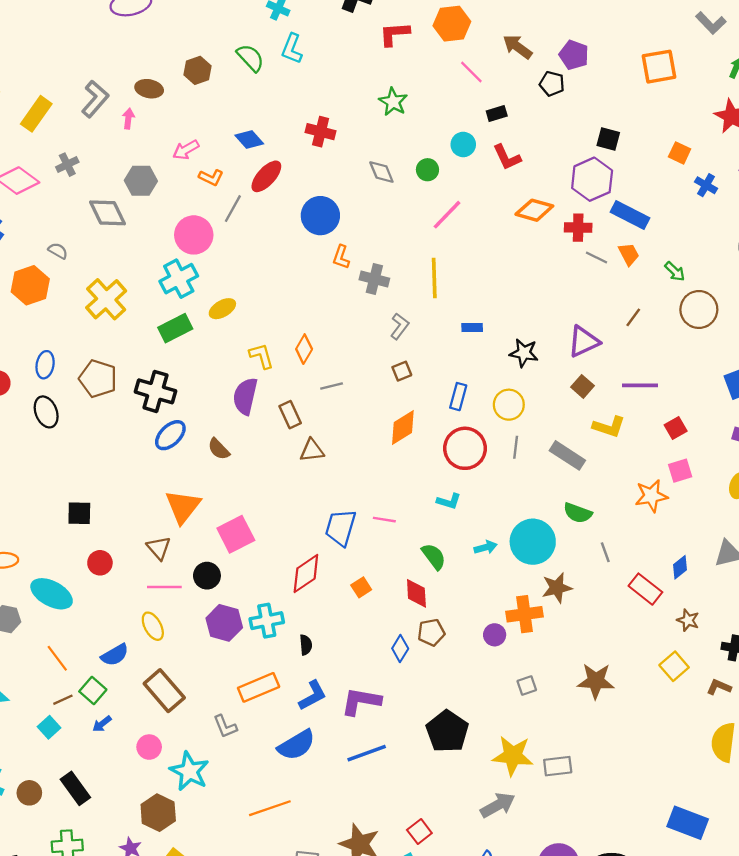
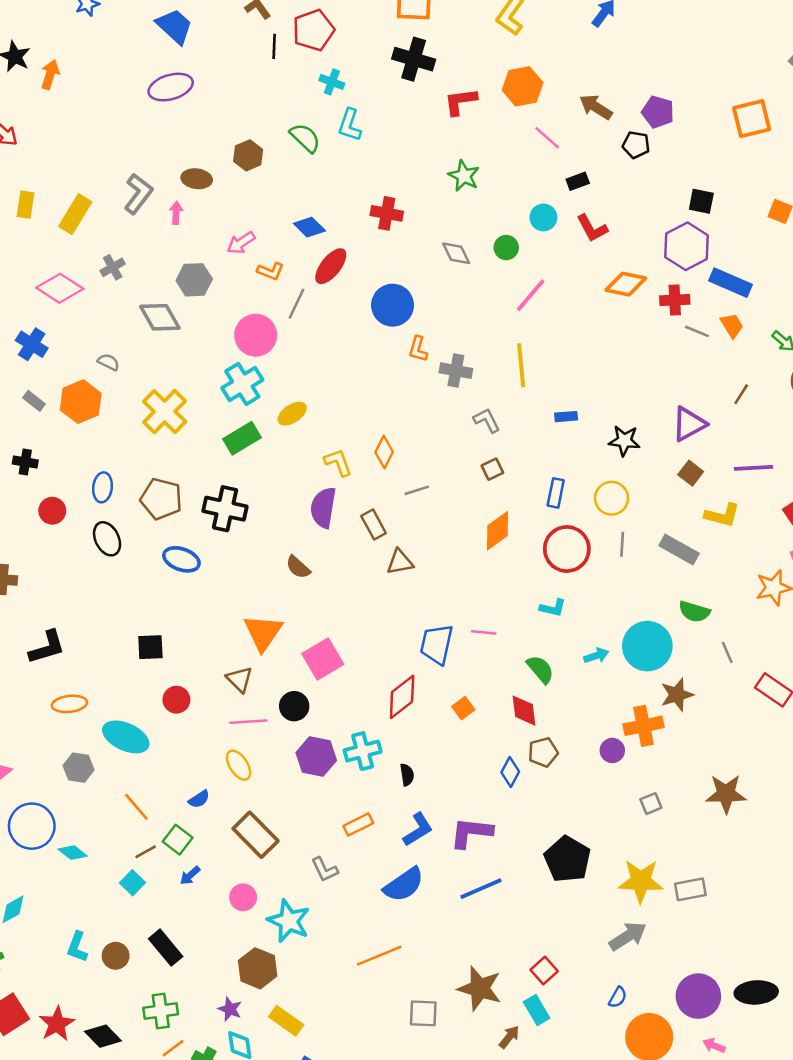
gray L-shape: (400, 326) -> (487, 420), turned -60
blue ellipse: (170, 435) -> (181, 559), moved, turned 68
blue semicircle: (115, 655) -> (199, 799), size x0.7
orange rectangle: (259, 687) -> (358, 824), size x0.7

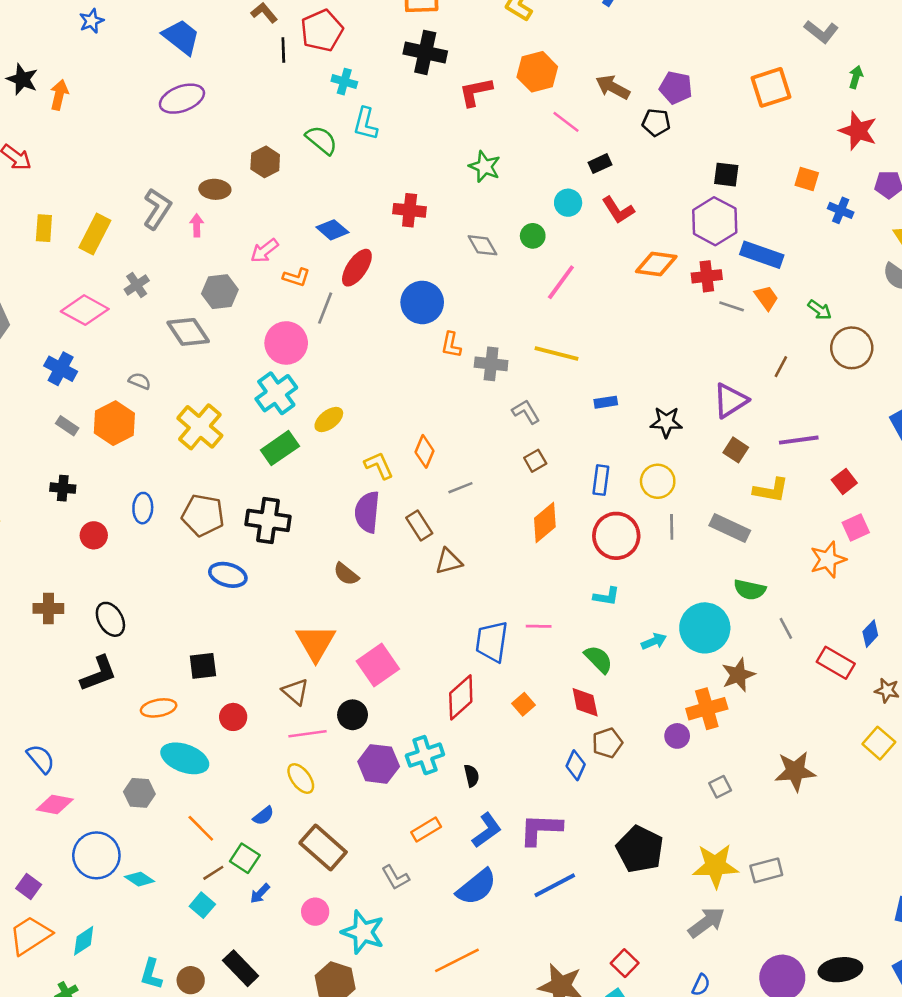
yellow line: (521, 365) -> (557, 354), turned -66
black ellipse: (107, 539) -> (110, 619), moved
orange ellipse: (69, 704) -> (159, 708), moved

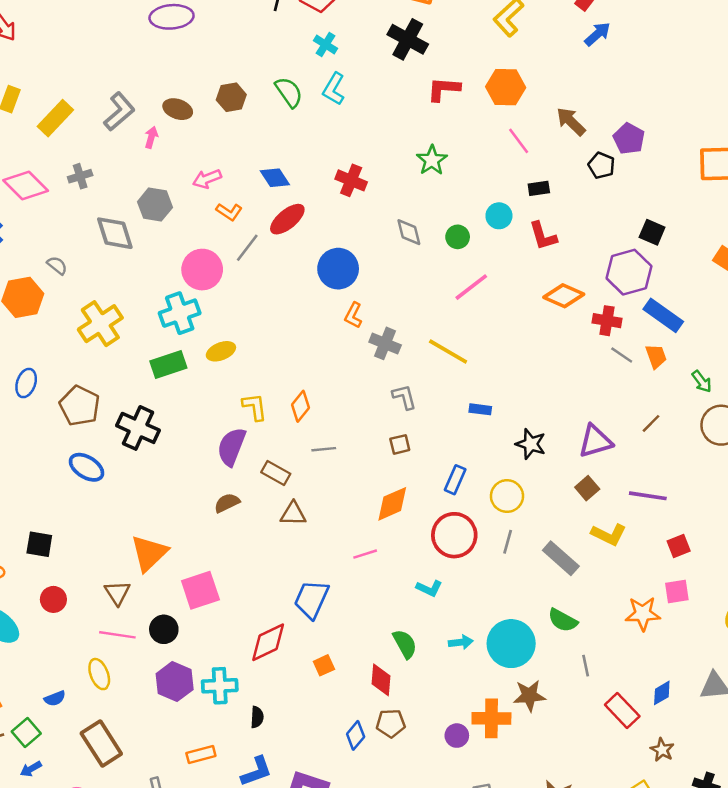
brown rectangle: (419, 525) -> (276, 473), turned -44
brown semicircle: (346, 574) -> (227, 503), moved, turned 100
pink line: (539, 626) -> (365, 554), moved, turned -35

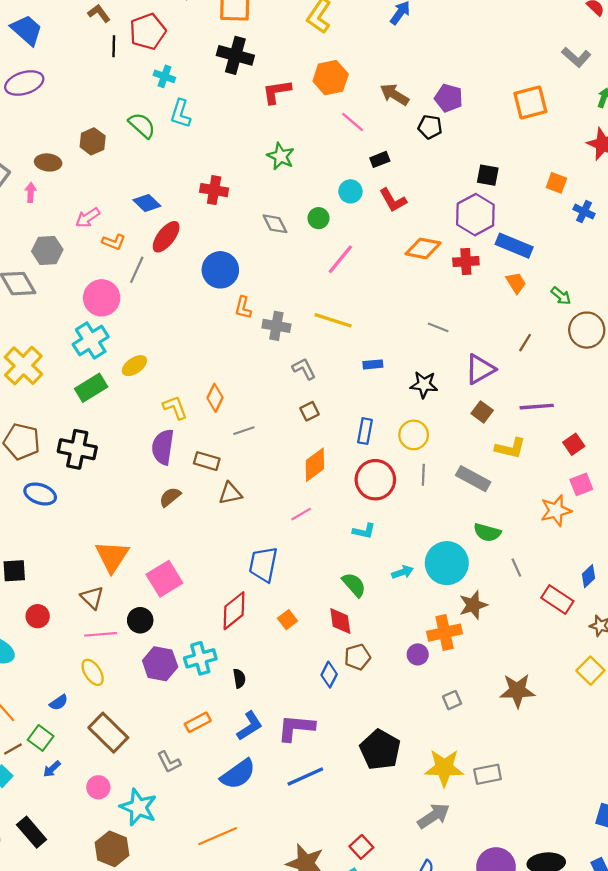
gray line: (622, 355) -> (438, 327), moved

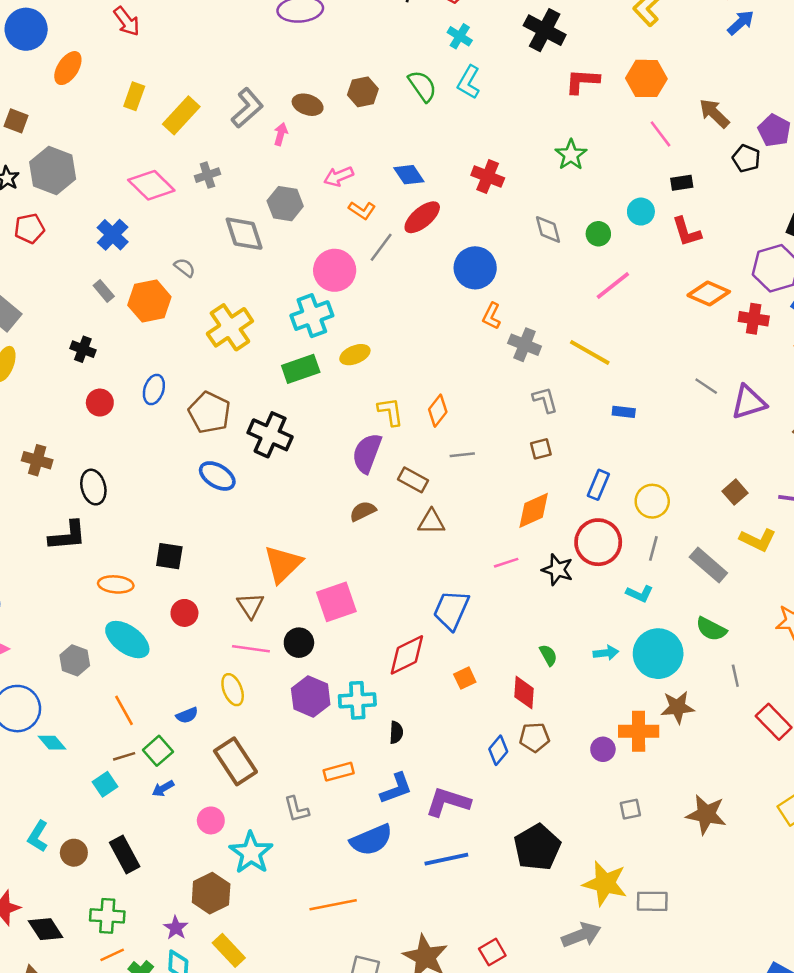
purple triangle: (480, 369) -> (749, 402), moved
black star: (424, 385) -> (557, 570), moved
cyan L-shape: (364, 531) -> (640, 594), moved
green semicircle: (354, 585) -> (548, 655), size x0.7

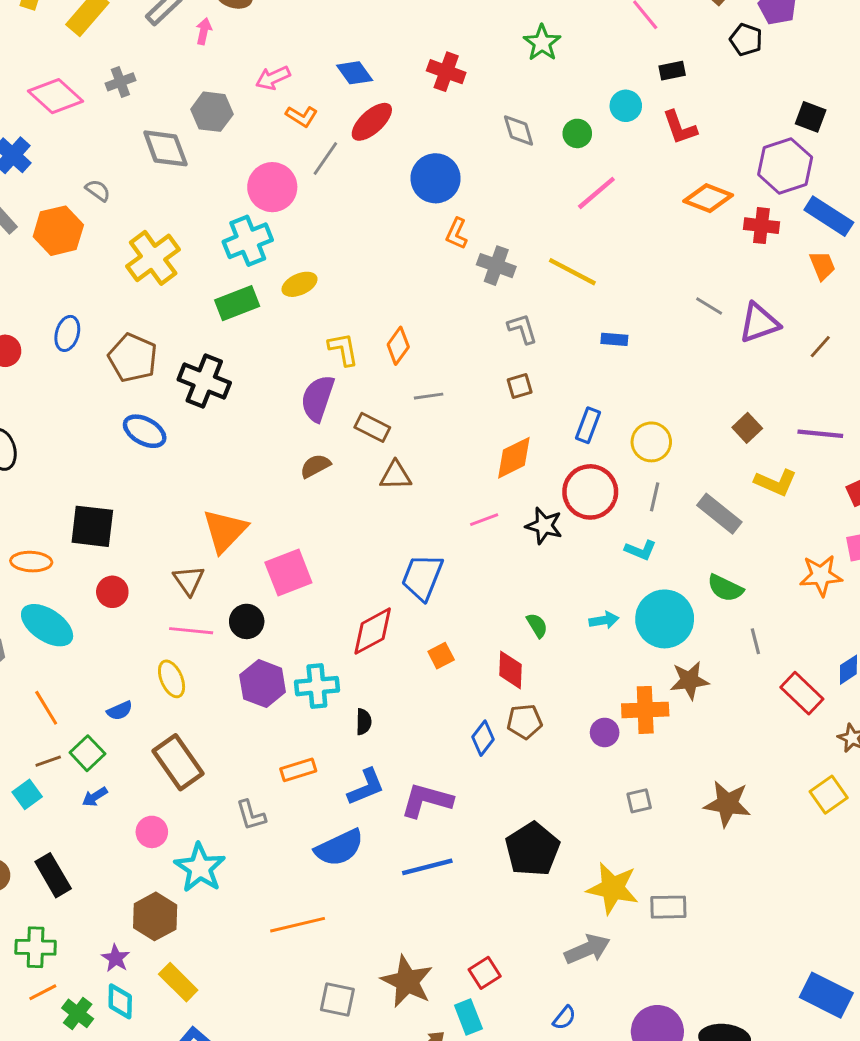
black square: (169, 556) -> (92, 526), size x1.4

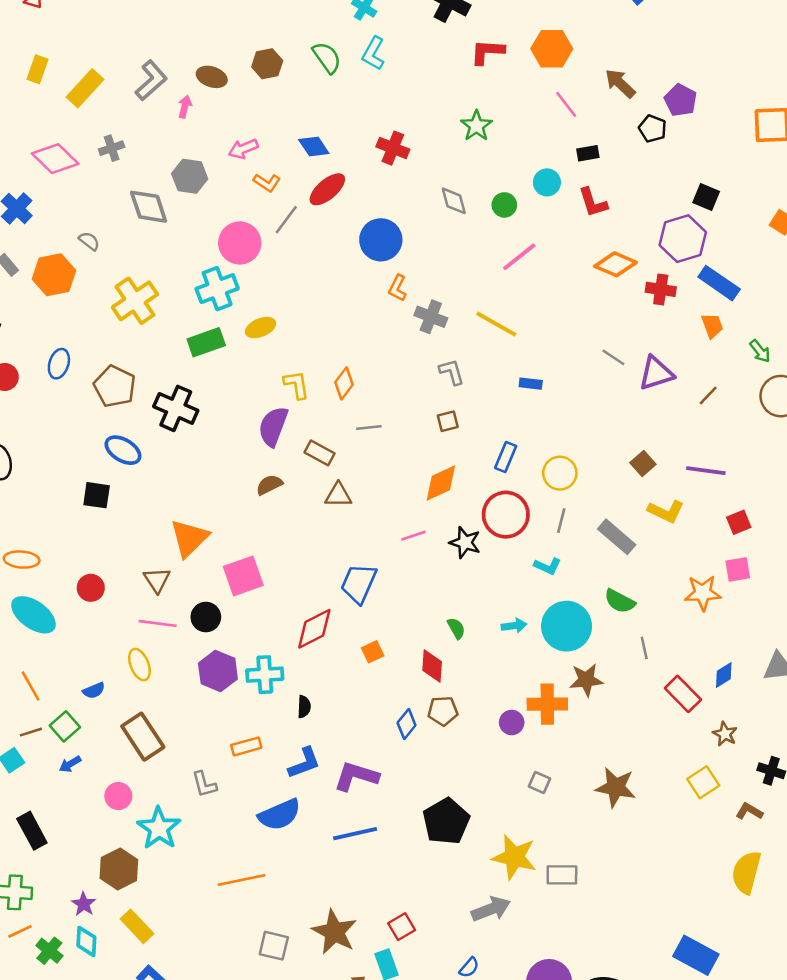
black square: (92, 526) -> (97, 495), moved, size x0.7
gray square: (639, 801) -> (540, 782), turned 35

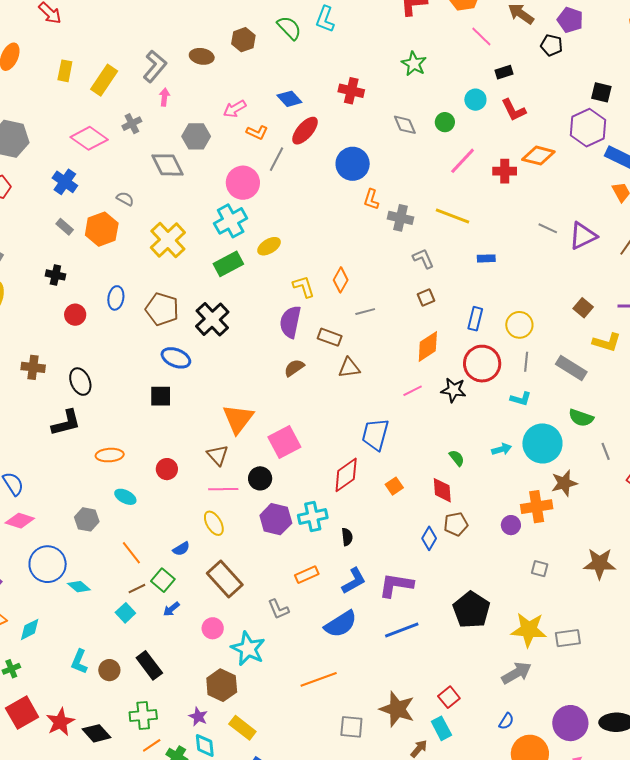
pink arrow: (185, 107) -> (164, 97), moved
red cross: (661, 289) -> (505, 171), moved
black cross: (176, 408) -> (212, 319), turned 32
cyan ellipse: (33, 615) -> (125, 497), size x0.6

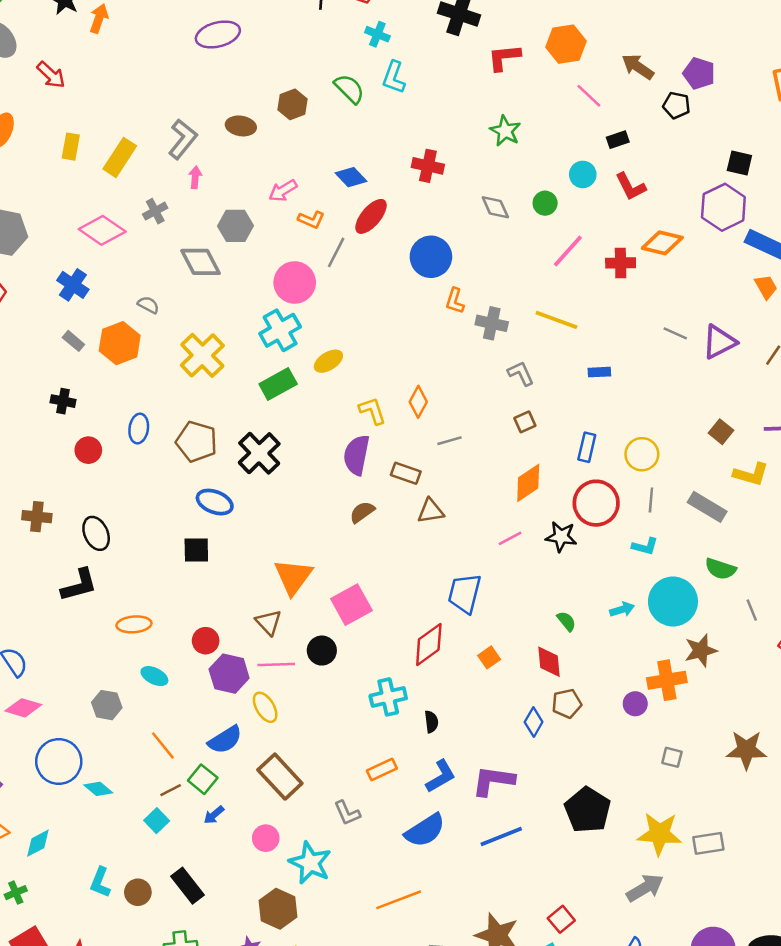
purple hexagon: (276, 519) -> (229, 674), moved
blue semicircle: (181, 549) -> (225, 740), size x1.6

